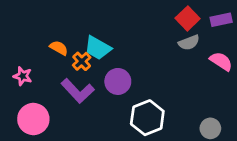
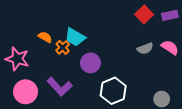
gray semicircle: (189, 43) -> (145, 48), moved
pink star: (23, 76) -> (17, 59), size x1.6
purple L-shape: (78, 91) -> (60, 87), moved

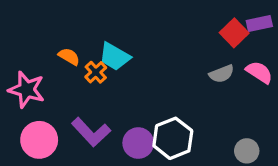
red square: (144, 14) -> (234, 33), moved
purple circle: (90, 63) -> (138, 143), moved

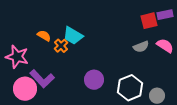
red square: (234, 33) -> (149, 21), turned 30
purple L-shape: (91, 132) -> (42, 79), moved
white hexagon: (173, 138) -> (130, 88), moved
purple circle: (138, 143) -> (94, 80), moved

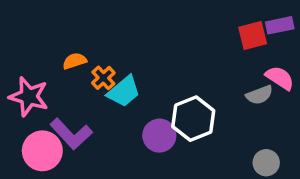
orange semicircle: (44, 36) -> (75, 61), turned -48
cyan trapezoid: (73, 36) -> (124, 91), moved, turned -70
gray semicircle: (141, 47) -> (259, 95), moved
white hexagon: (130, 88) -> (193, 119), moved

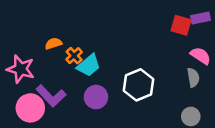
red square: (253, 35) -> (181, 25), turned 30
gray semicircle: (259, 95) -> (193, 78), moved, turned -78
purple circle: (159, 136) -> (96, 97), moved

